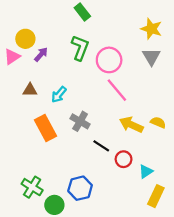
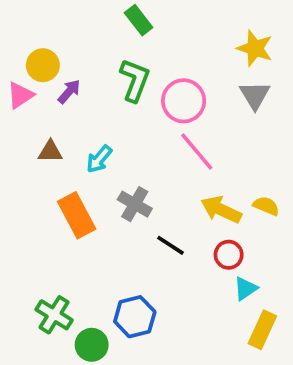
red circle: (124, 159) -> (229, 255), moved

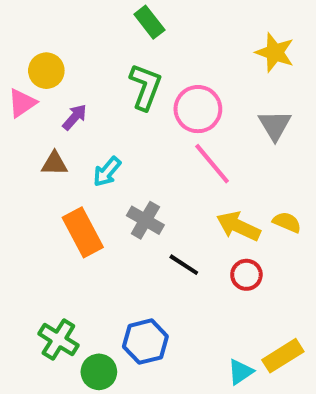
purple arrow: (69, 91) -> (75, 117), moved
gray triangle: (255, 95) -> (275, 125), moved
cyan triangle: (246, 289) -> (240, 372), moved
yellow rectangle: (262, 330) -> (283, 356), turned 33

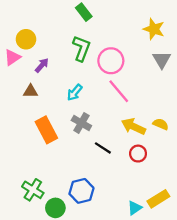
gray triangle: (275, 125) -> (162, 60), moved
cyan arrow: (107, 172) -> (75, 92), moved

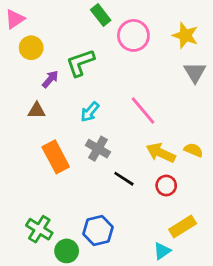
green L-shape: (81, 48) -> (80, 63), moved, turned -130
pink triangle: (12, 57) -> (15, 19), moved
pink circle: (111, 61) -> (133, 35), moved
yellow rectangle: (158, 199) -> (183, 226), moved

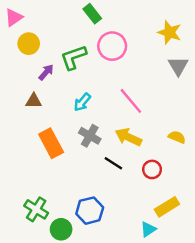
pink circle: (133, 35) -> (112, 46), moved
yellow arrow: (161, 153) -> (128, 137), moved

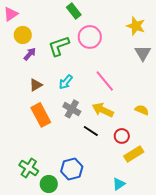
purple arrow: (46, 72) -> (30, 54), moved
brown triangle: (34, 101) -> (36, 85), moved, turned -32
yellow rectangle: (167, 207) -> (134, 154), moved

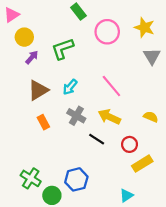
pink circle: (90, 37) -> (107, 32), moved
brown triangle: (36, 85) -> (38, 90), size x1.5
orange rectangle: (41, 115) -> (43, 122), size x0.6

